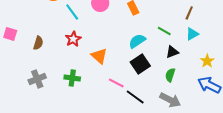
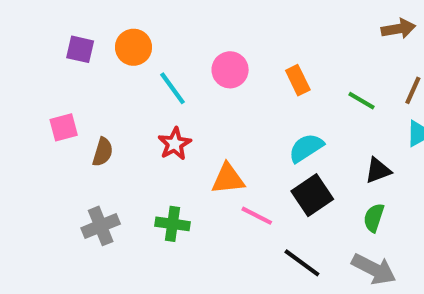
green line: (164, 31) -> (361, 101), moved
pink square: (10, 34) -> (64, 127), moved, turned -32
orange triangle: (99, 56) -> (228, 179), turned -48
pink line: (116, 83) -> (257, 216), moved

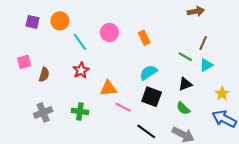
green line: (361, 101) -> (185, 57), moved
black square: (312, 195) -> (152, 97), turned -36
green semicircle: (374, 218) -> (183, 108), turned -64

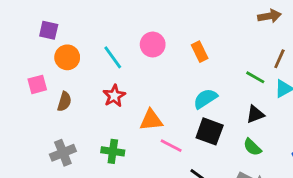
orange circle: (60, 21) -> (67, 57), moved

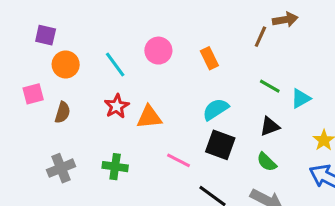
brown line: (279, 59) -> (260, 37), moved
orange triangle: (151, 120) -> (149, 117), moved

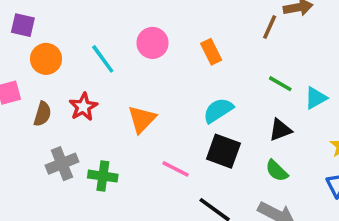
red star: (117, 106) -> (83, 107), moved
orange triangle: (149, 117) -> (142, 119), turned -40
gray cross: (61, 168) -> (62, 164), moved

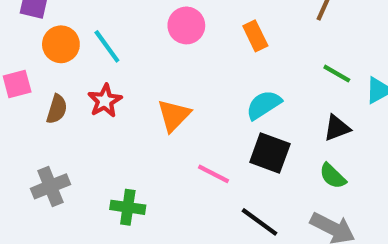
cyan line: (103, 59) -> (107, 46), moved
gray cross: (62, 164) -> (50, 186), moved
green cross: (103, 176) -> (128, 207), moved

